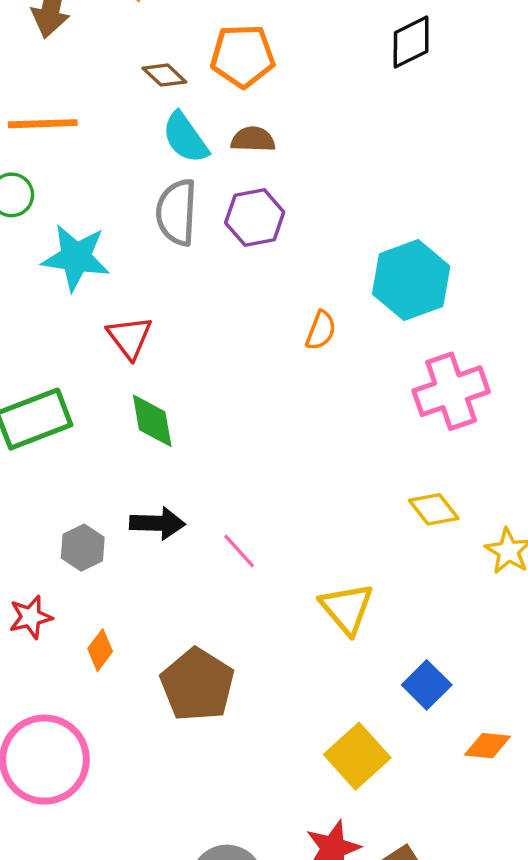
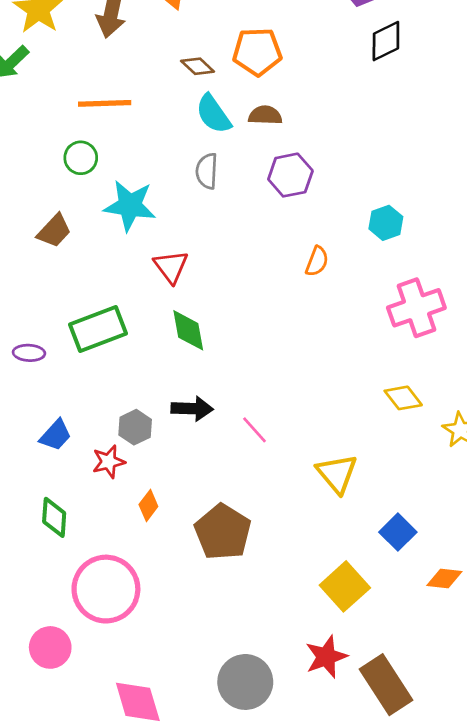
gray semicircle: (177, 212) -> (207, 171), size x0.7
purple hexagon: (255, 218) -> (290, 175), moved
cyan hexagon: (411, 280) -> (386, 223), size x0.6
red star: (31, 617) -> (109, 462), moved

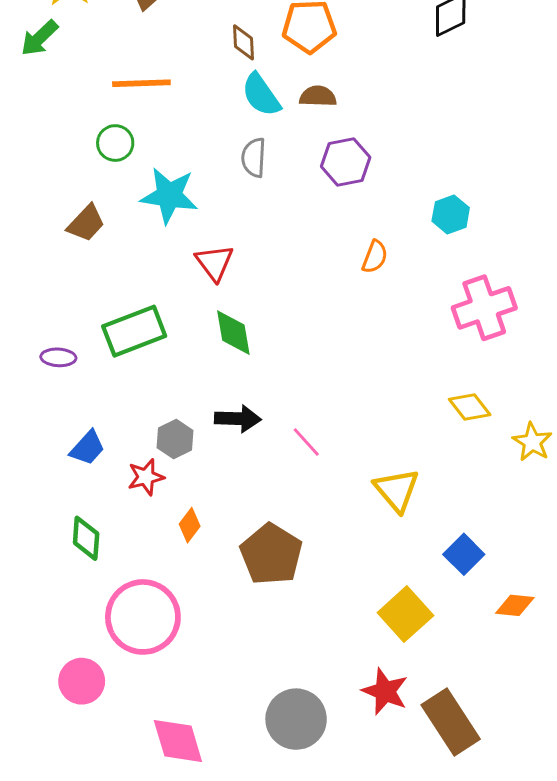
brown diamond: (198, 66) -> (244, 42), turned 44
red star: (326, 657) -> (385, 691), turned -30

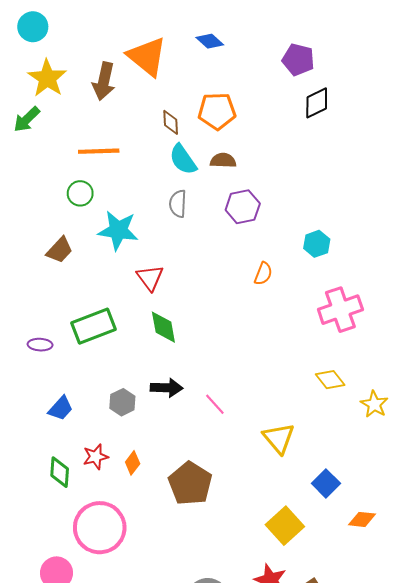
red star: (146, 477) -> (96, 457), moved

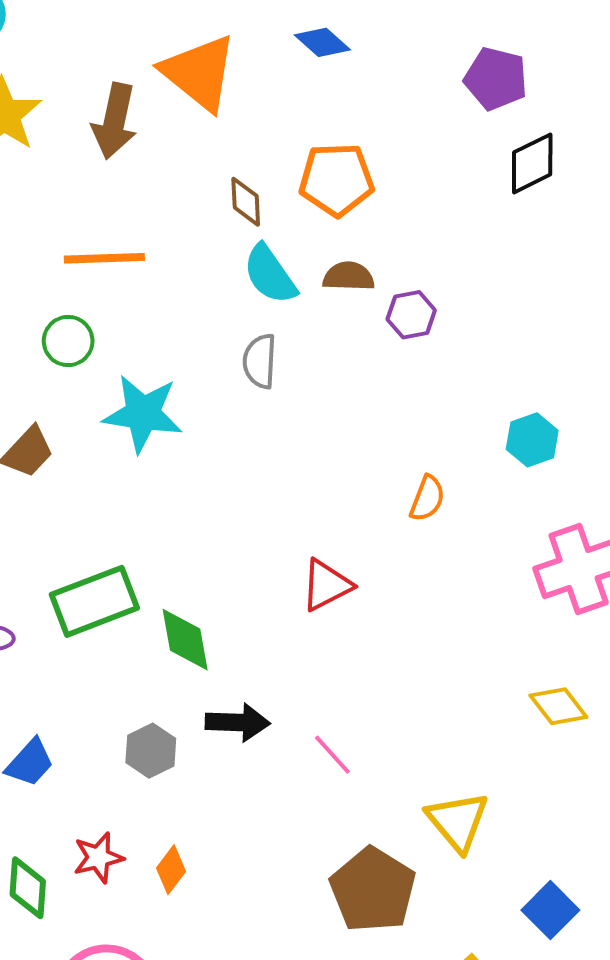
purple hexagon: (243, 207) -> (411, 315), moved, size x0.7
red triangle: (150, 278) -> (326, 585), moved, turned 40
green diamond: (163, 327) -> (185, 640), moved
brown pentagon: (190, 483) -> (373, 890), moved

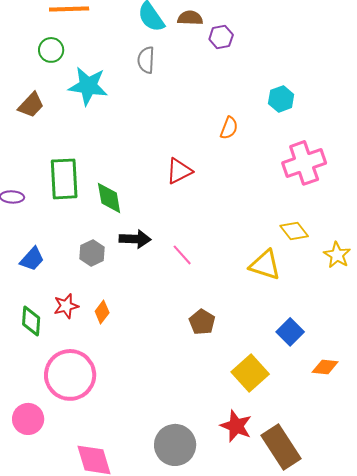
green rectangle: (94, 601) -> (64, 179), turned -72
yellow triangle: (458, 821) -> (265, 265), moved, turned -32
brown pentagon: (373, 890) -> (202, 322), size x0.6

